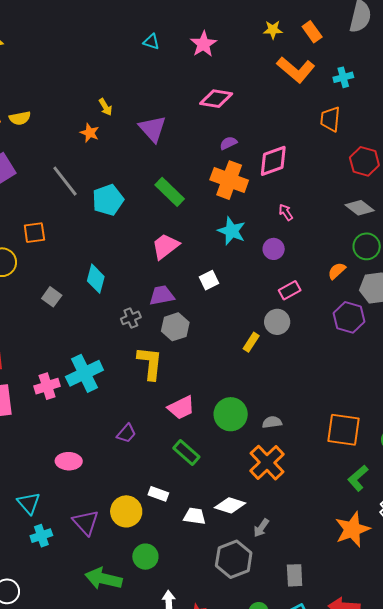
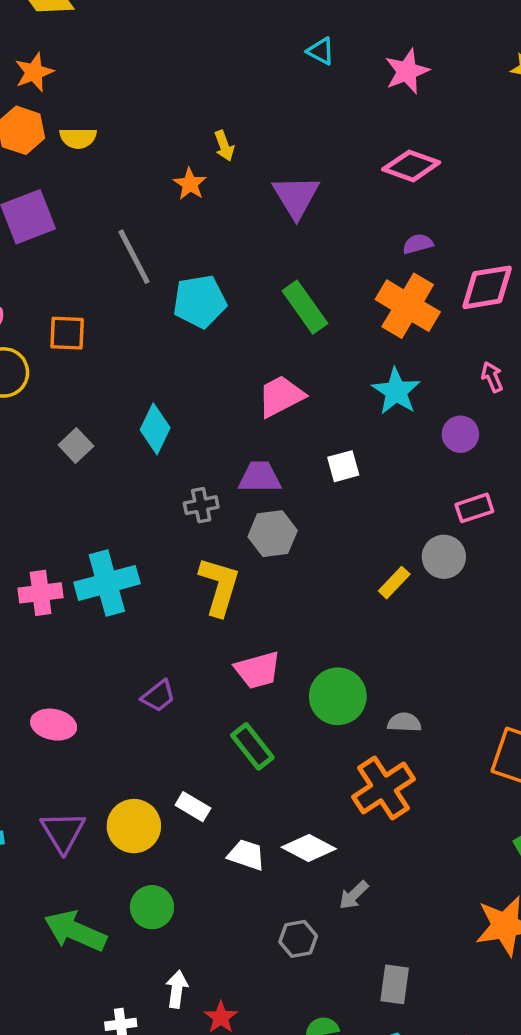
gray hexagon: (234, 559) -> (298, 939), size x0.6

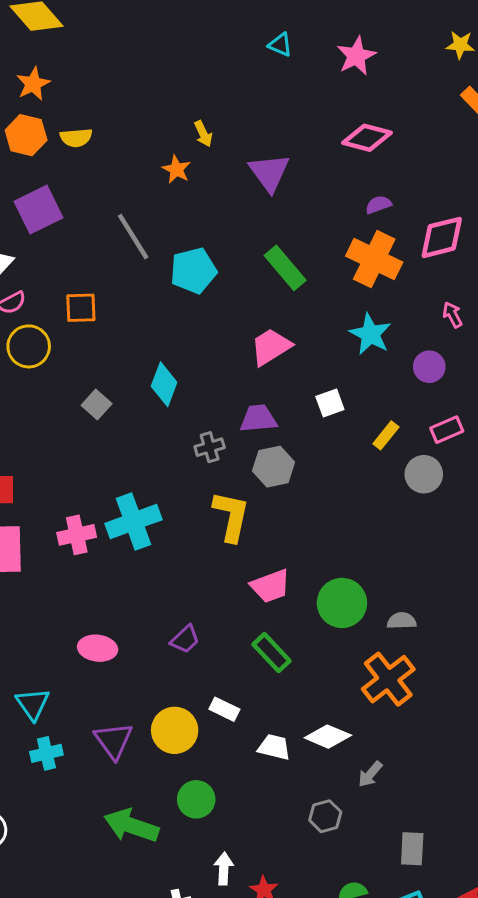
yellow rectangle: (394, 583) -> (386, 435), moved
purple trapezoid: (158, 696) -> (185, 639), moved

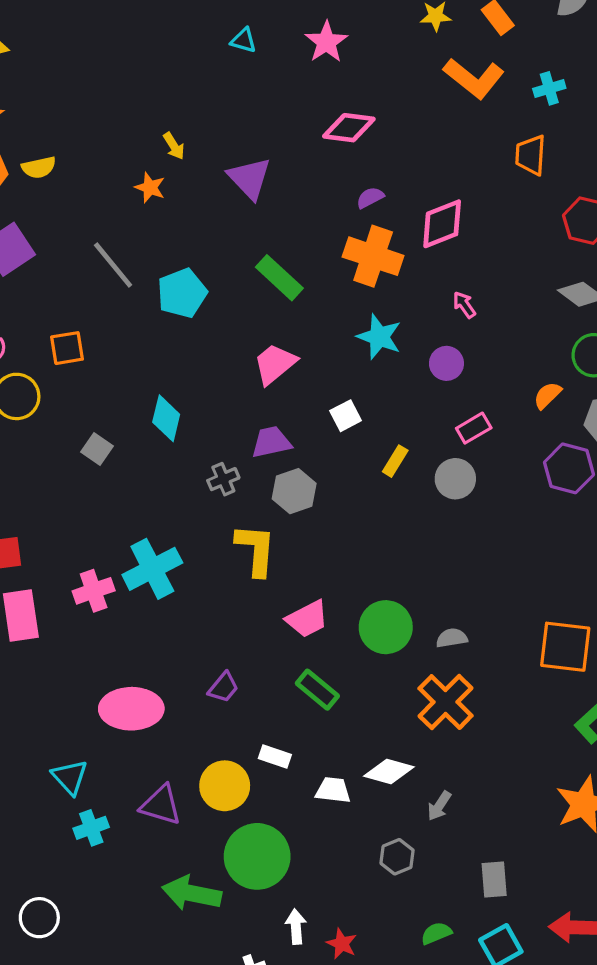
yellow rectangle: (386, 435) -> (395, 461), moved
pink ellipse: (98, 648) -> (131, 709), size x1.5
purple triangle: (114, 741) -> (161, 805), turned -30
green circle: (196, 799) -> (257, 856), size x1.6

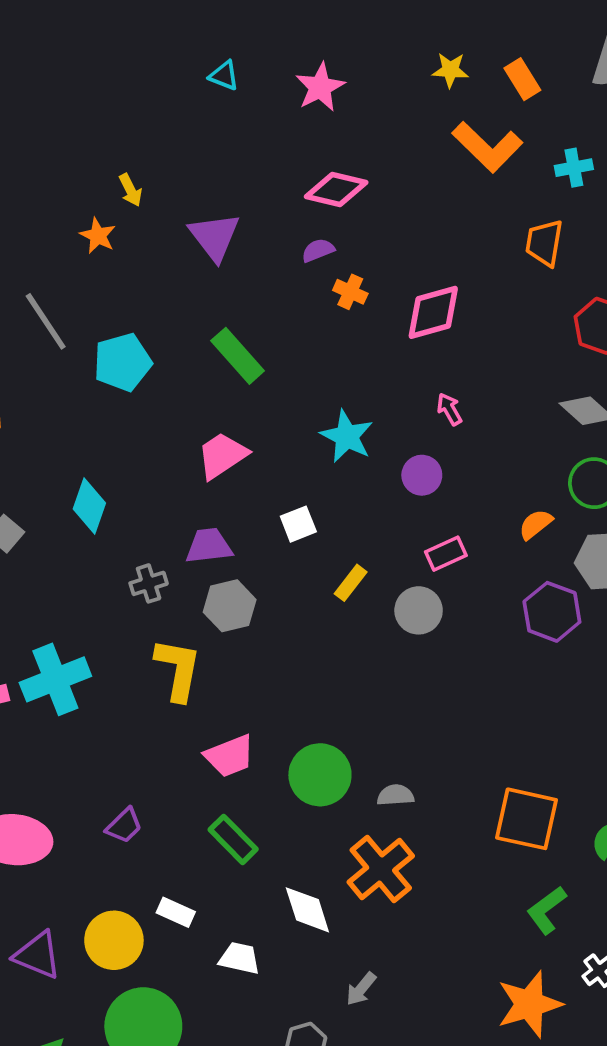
purple semicircle: (370, 198) -> (318, 250), moved
orange cross: (373, 256) -> (350, 292), moved, size x0.5
white diamond: (389, 772) -> (307, 910), moved, turned 51

